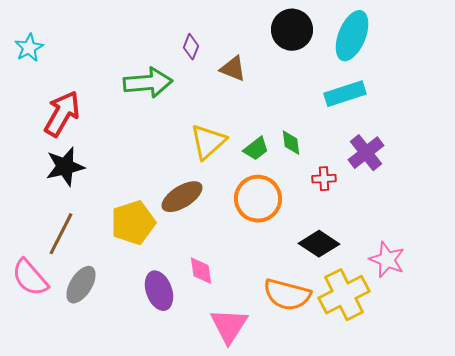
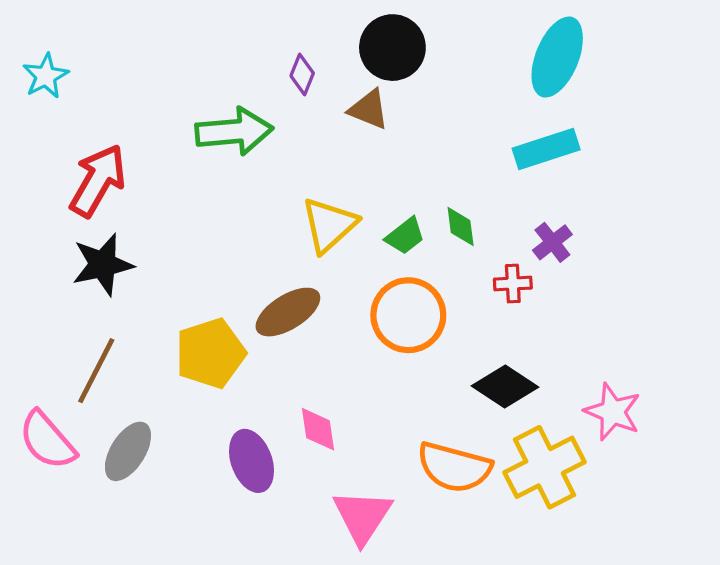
black circle: (292, 30) -> (392, 48), moved
purple cross: (366, 153) -> (552, 242), moved, size x0.7

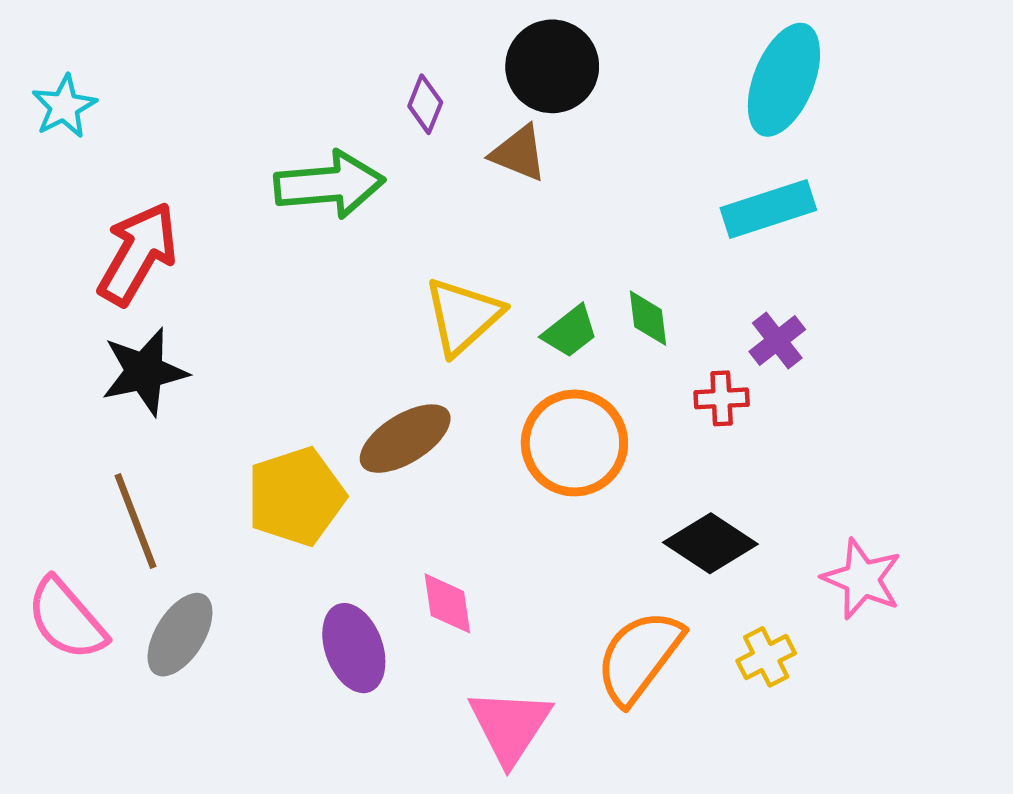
brown line: (96, 371) -> (135, 521), turned -48
orange semicircle: (454, 467) -> (639, 657), turned 112
yellow cross: (545, 467) -> (766, 657), size x0.5

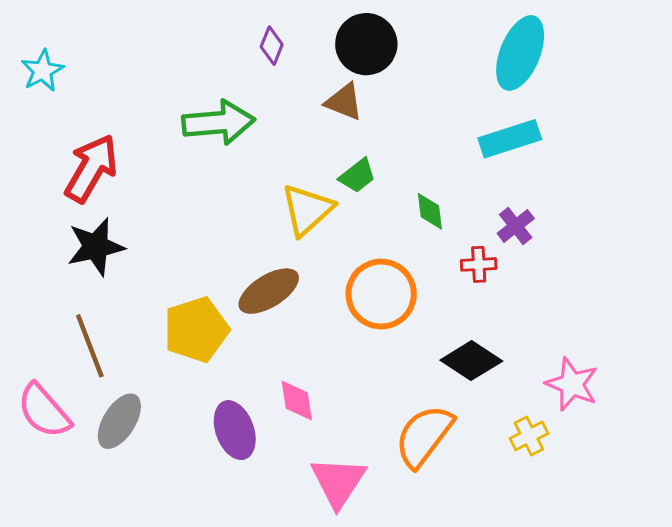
purple diamond: (425, 104) -> (272, 46), moved
green trapezoid: (570, 332) -> (357, 176), moved
yellow cross: (766, 657) -> (529, 436), moved

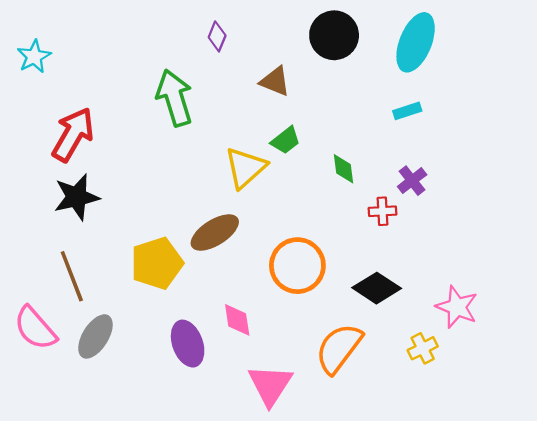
black circle: (366, 44) -> (334, 35), moved
green arrow: (218, 122) -> (175, 98), turned -102
cyan rectangle: (510, 139) -> (407, 111), size x0.6
orange circle: (381, 294) -> (297, 266), moved

